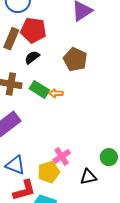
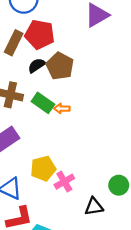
brown pentagon: (75, 59) -> (60, 66), moved
yellow pentagon: (49, 172) -> (43, 168), moved

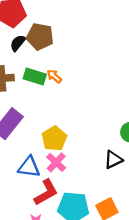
orange arrow: (62, 109) -> (54, 76), turned 56
pink cross: (64, 182) -> (56, 162), moved

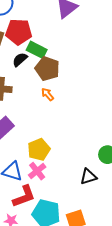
brown pentagon: (40, 37) -> (47, 69), moved
green rectangle: (35, 76) -> (37, 50), moved

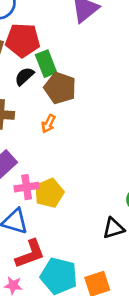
green rectangle: (37, 50) -> (46, 64), turned 42
orange arrow: (48, 94) -> (48, 124), moved, turned -112
pink cross: (37, 171) -> (27, 187), moved, turned 30

